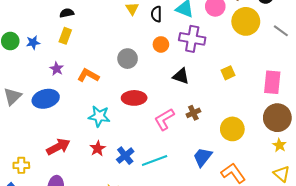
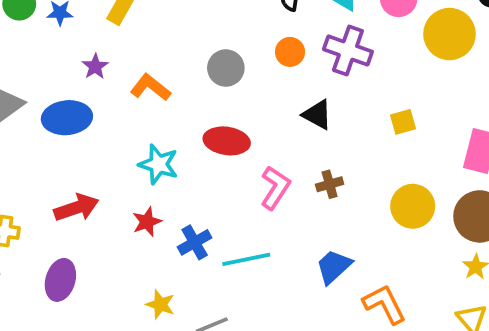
pink L-shape: (164, 119) -> (275, 188), turned 145
yellow circle: (232, 129) -> (413, 206), moved

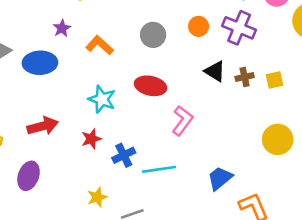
brown cross: (330, 184) -> (245, 77), moved
yellow star: (160, 304) -> (97, 197), turned 30

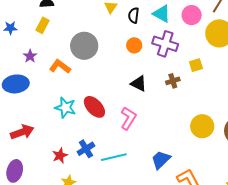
gray circle: (153, 35) -> (84, 46), moved, size x1.4
black triangle: (215, 71) -> (139, 83), moved
yellow square: (274, 80) -> (196, 65), moved
red ellipse: (151, 86) -> (94, 107), moved, turned 40
red star: (91, 139) -> (60, 155), moved

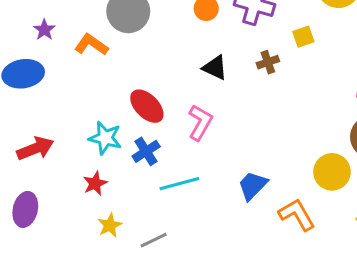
cyan star: (65, 108) -> (105, 138), moved
yellow circle: (202, 126) -> (332, 172), moved
blue cross: (86, 149) -> (146, 151), moved

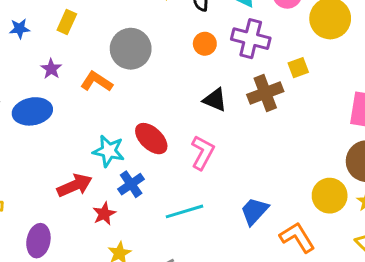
brown cross: (268, 62) -> (265, 93), size x1.6
cyan star: (105, 138) -> (109, 151), moved
red arrow: (35, 148) -> (75, 185), moved
blue cross: (146, 151) -> (131, 184), moved

